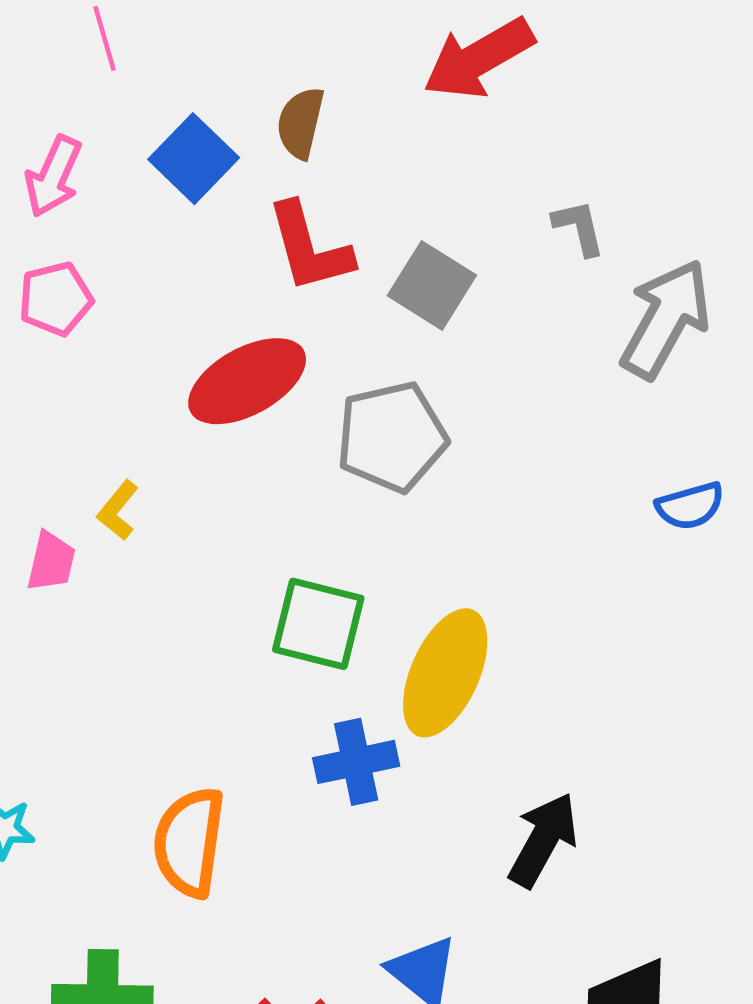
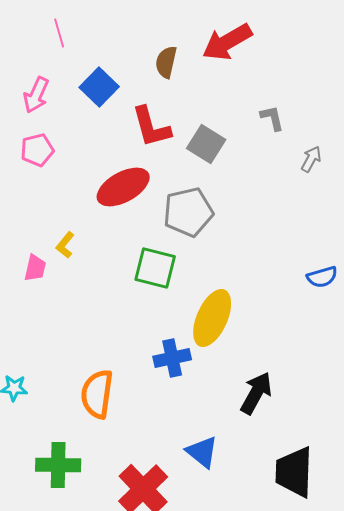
brown semicircle: (300, 123) -> (166, 62), moved
gray arrow: (666, 319) -> (311, 159), size x0.5
blue semicircle: (690, 506) -> (322, 277), moved
green square: (318, 624) -> (155, 268), moved

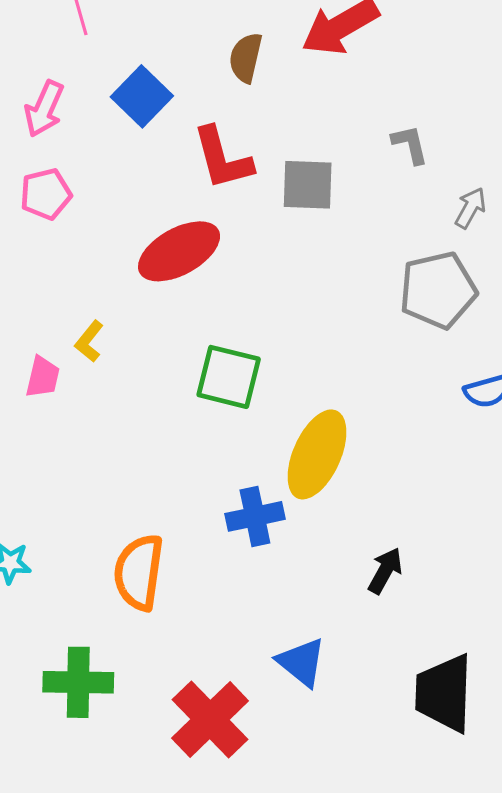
gray square: (206, 144) -> (308, 185), turned -30
gray pentagon: (188, 212) -> (438, 290), moved
black arrow: (256, 393) -> (385, 571), size x0.7

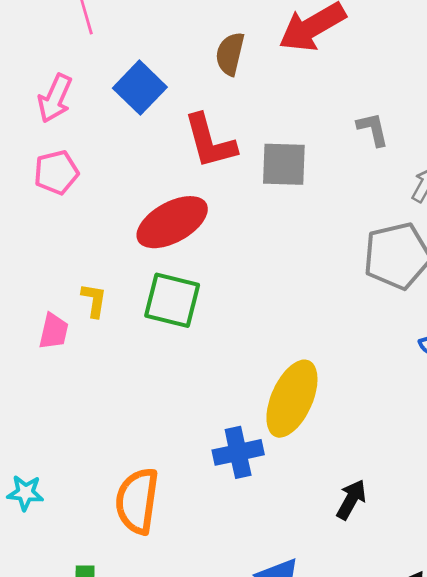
yellow L-shape: (89, 341) -> (94, 300), turned 150
green square: (229, 377) -> (172, 300), moved

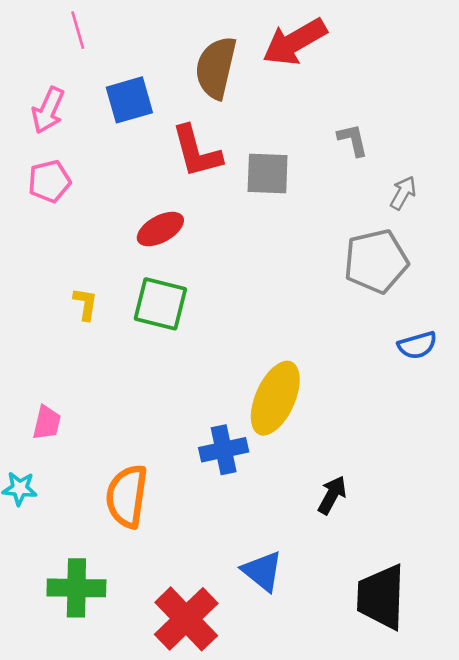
brown semicircle: (230, 54) -> (216, 68), size x1.5
blue square: (140, 88) -> (129, 100), turned 30
red ellipse: (172, 222) -> (160, 229), size x0.7
pink trapezoid: (54, 331) -> (47, 423), moved

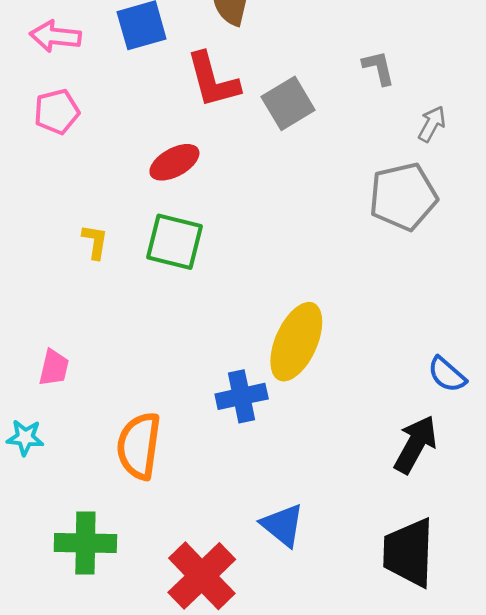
pink arrow: (48, 110) -> (55, 36), turned 72
gray square: (268, 174) -> (288, 103), turned -33
blue semicircle: (417, 345) -> (447, 375), moved, turned 57
black arrow: (332, 495) -> (415, 444), moved, size x1.4

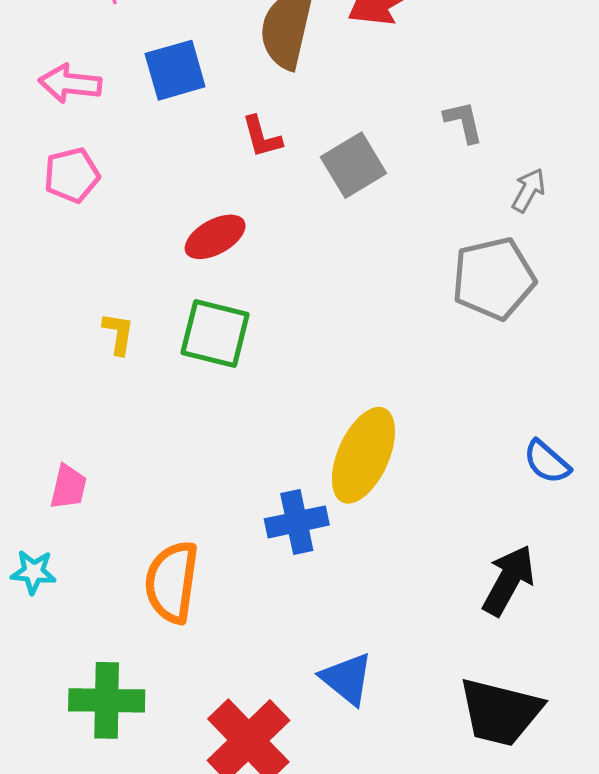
red L-shape: (213, 80) -> (262, 137), size x0.6
blue semicircle: (447, 375) -> (547, 462), moved
black trapezoid: (409, 553) -> (500, 712), turned -78

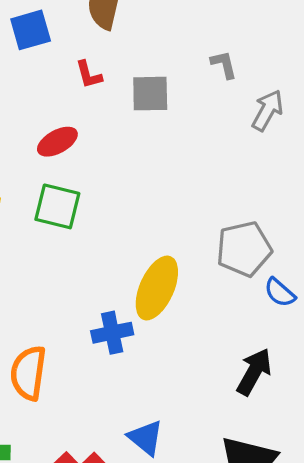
gray square: (353, 165) -> (150, 94), turned 30
gray arrow: (529, 190) -> (267, 110), size x1.4
gray pentagon: (494, 279) -> (244, 249), moved

